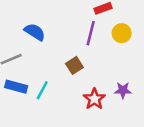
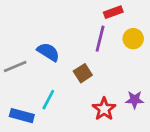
blue semicircle: (35, 32) -> (48, 52), moved
blue rectangle: (16, 87) -> (22, 116), moved

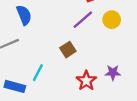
purple line: (100, 39) -> (83, 20), turned 35
blue semicircle: (48, 52) -> (24, 15), moved, turned 36

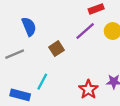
brown square: (68, 50) -> (56, 49), moved

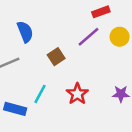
red star: (88, 89) -> (77, 94), moved

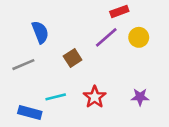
cyan line: (40, 94) -> (56, 97), turned 48

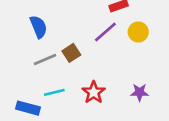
gray line: (23, 65) -> (45, 60), moved

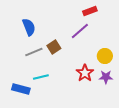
yellow circle: (138, 32) -> (105, 56), moved
red star: (94, 92) -> (85, 73), moved

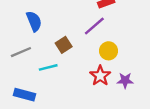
gray line: (34, 52) -> (21, 52), moved
yellow circle: (105, 56) -> (109, 51), moved
cyan line: (41, 77) -> (48, 67), moved

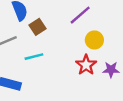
brown square: (64, 45) -> (37, 27), moved

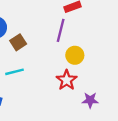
purple line: (80, 15) -> (61, 30), turned -35
purple star: (111, 70) -> (90, 100), moved

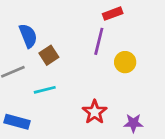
yellow circle: (75, 55) -> (125, 62), moved
red star: (67, 80) -> (95, 112), moved

